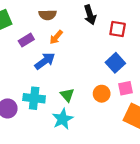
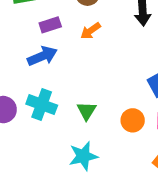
blue arrow: (45, 61) -> (42, 56), moved
cyan star: (63, 119) -> (83, 156), moved

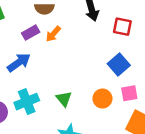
purple rectangle: (50, 25) -> (31, 33), moved
cyan cross: (42, 105) -> (27, 102), turned -30

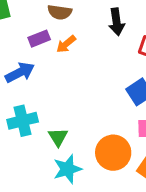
green triangle: (64, 99) -> (58, 137), moved
orange circle: (102, 99) -> (113, 153), moved, size x1.5

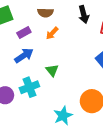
purple rectangle: (39, 39) -> (24, 32), moved
green triangle: (58, 137) -> (52, 70), moved

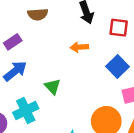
orange arrow: (52, 33) -> (79, 47), moved, turned 48

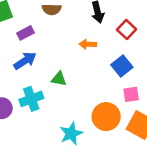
red square: (119, 28) -> (127, 29), turned 30
green triangle: (53, 87) -> (59, 79), turned -42

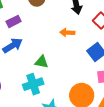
cyan cross: (31, 99) -> (33, 84), moved

